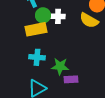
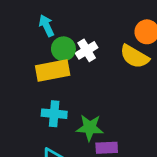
white cross: (58, 16) -> (87, 50), turned -32

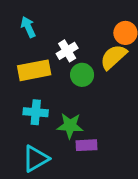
green circle: (63, 49) -> (82, 75), moved
yellow semicircle: (135, 57) -> (113, 57), turned 108

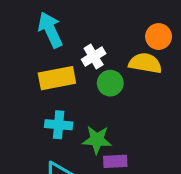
cyan arrow: (28, 27) -> (50, 30), size x1.5
yellow semicircle: (113, 57) -> (145, 63), turned 52

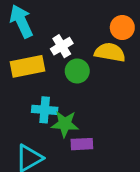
cyan cross: (59, 125) -> (45, 110), moved

